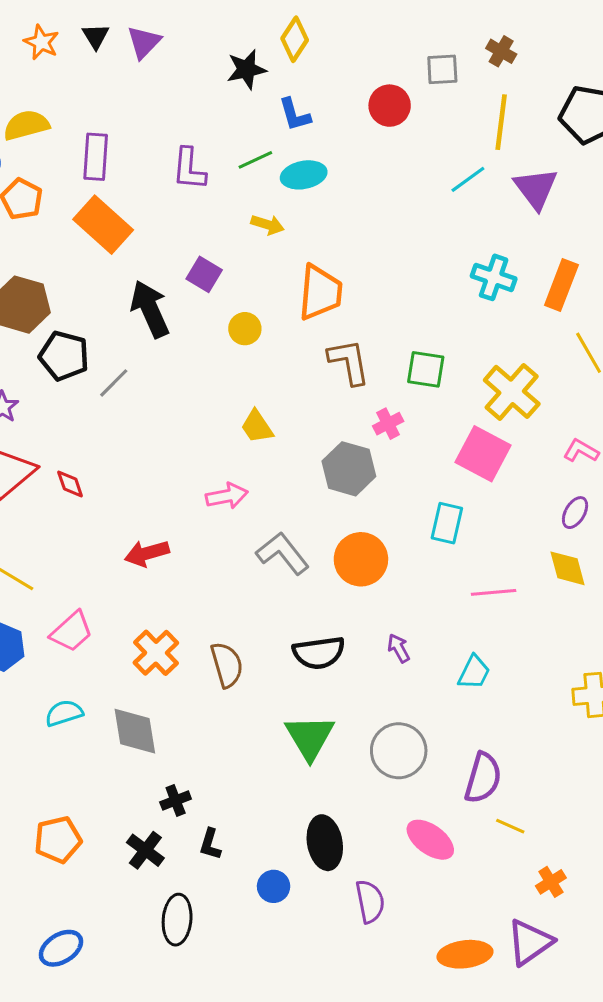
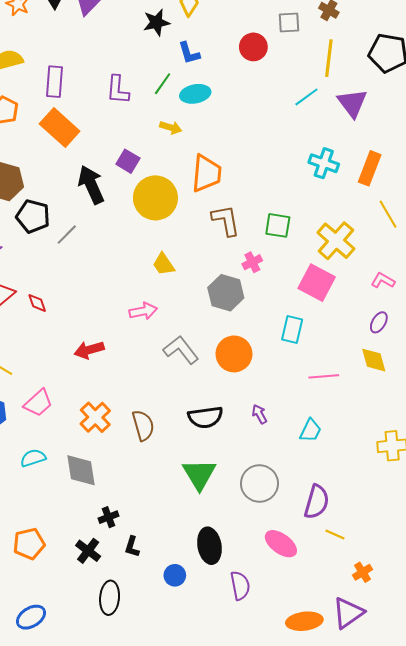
green line: (255, 160) -> (163, 84), turned -30
yellow circle: (245, 329) -> (155, 198), size x2.0

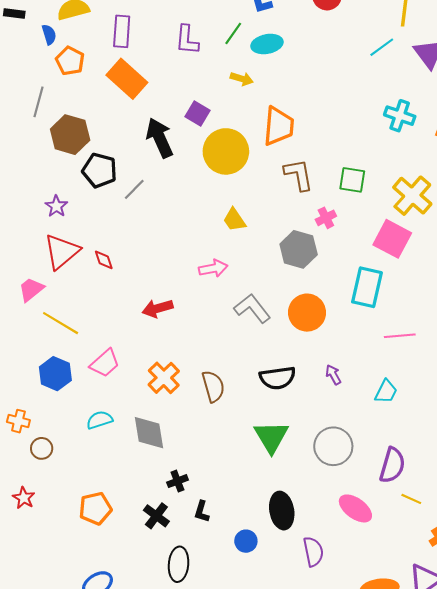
cyan rectangle: (292, 329) -> (367, 287), size x1.4

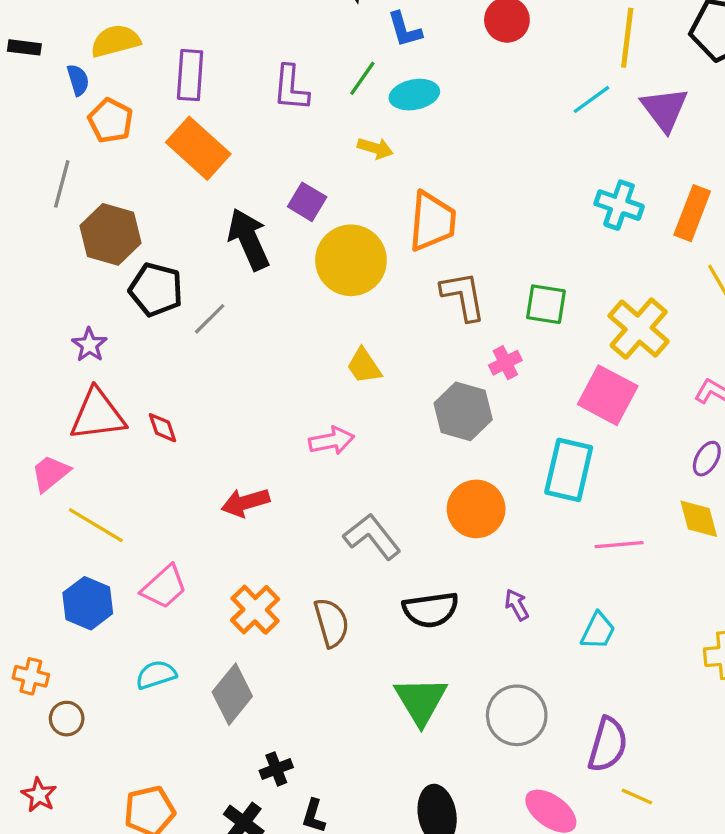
red triangle: (62, 251) -> (97, 415), turned 33
gray L-shape: (252, 308) -> (372, 537), moved
gray diamond: (149, 433) -> (232, 694), turned 48

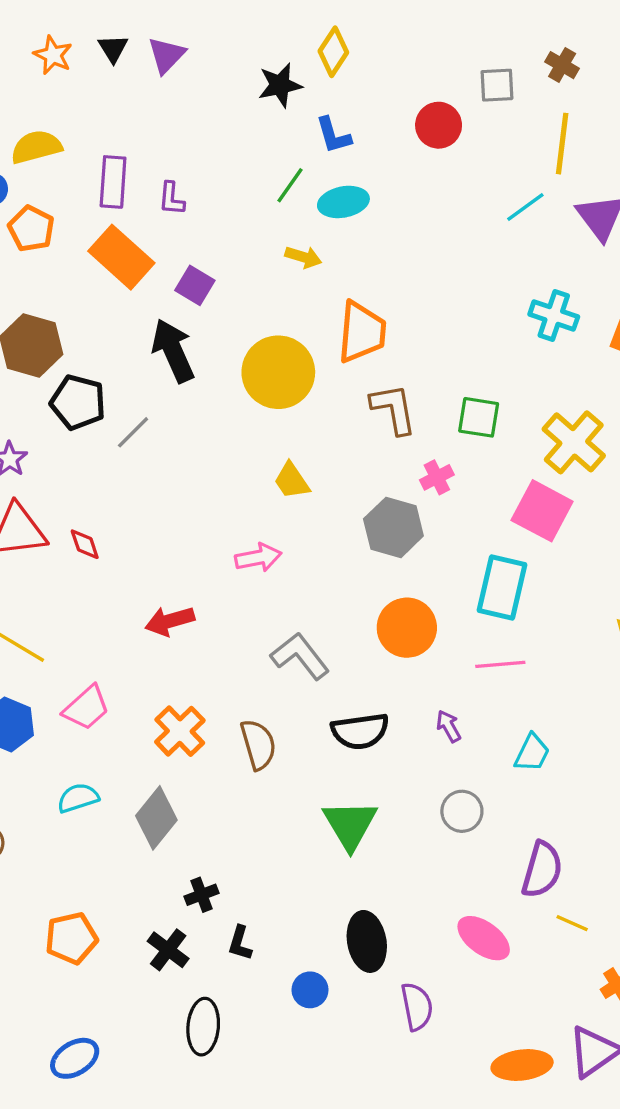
purple L-shape: (291, 88) -> (171, 199), moved, size x0.7
purple square: (307, 202) -> (195, 285), moved
pink line: (619, 545) -> (500, 664), moved
gray circle: (517, 715) -> (462, 811), moved, size x0.7

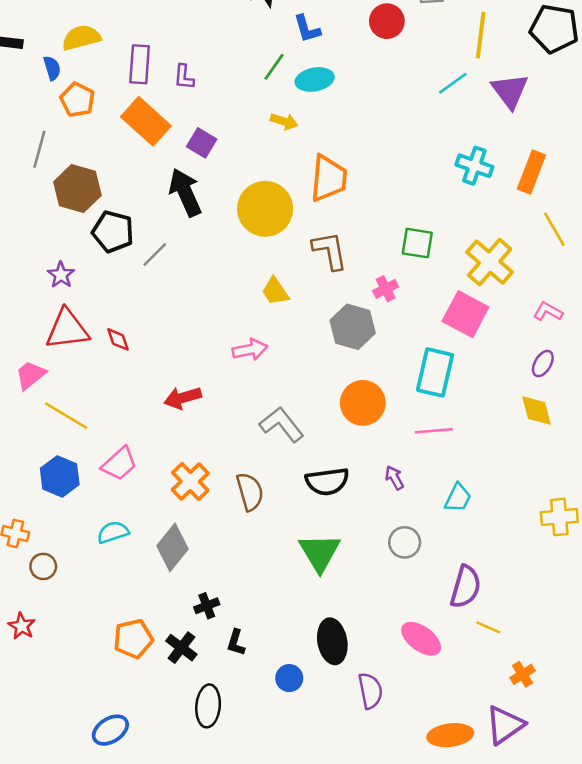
brown L-shape: (393, 409) -> (330, 251), moved
orange pentagon: (71, 938) -> (133, 639), moved

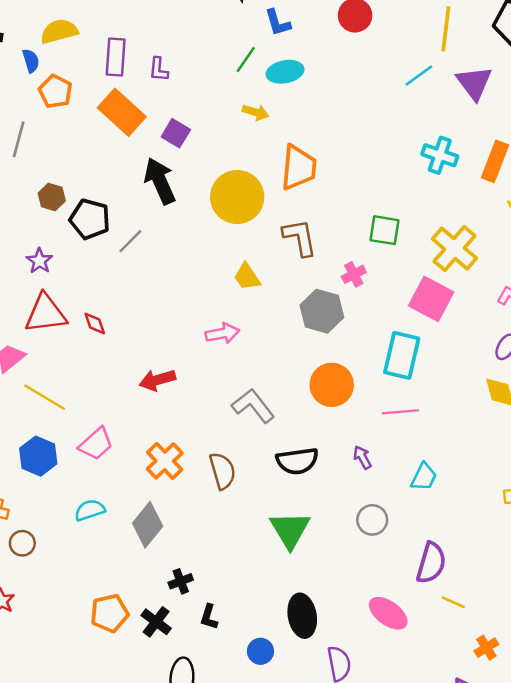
brown hexagon: (77, 189) -> (52, 197), moved, size x0.6

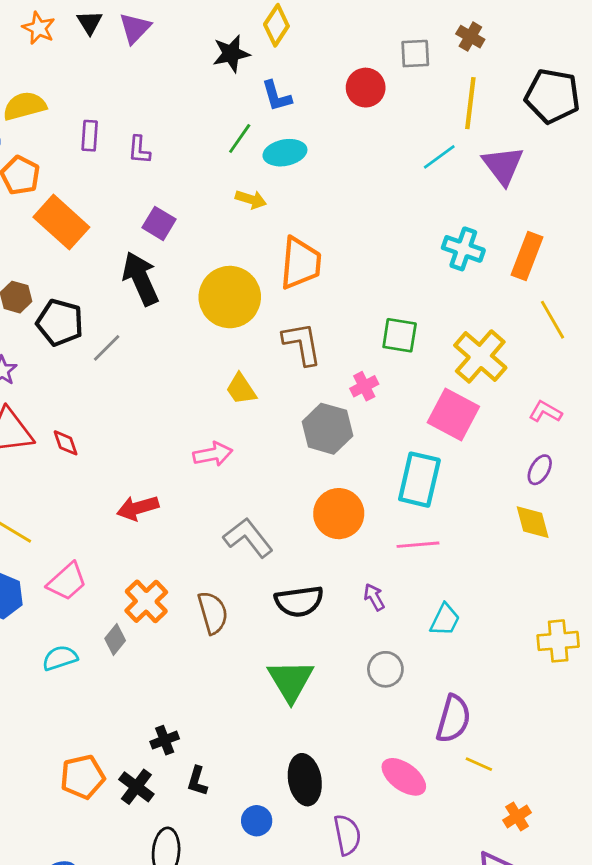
purple rectangle: (116, 57) -> (90, 136), size x0.7
orange rectangle: (122, 112) -> (61, 222), moved
gray diamond: (148, 525) -> (115, 640), moved, size x0.6

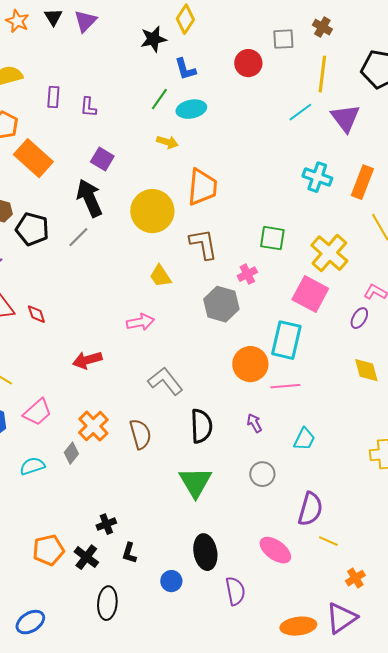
gray line: (107, 348) -> (78, 237), moved
purple ellipse: (540, 470) -> (359, 318), moved
orange circle: (339, 514) -> (250, 364), moved
black semicircle: (299, 601) -> (201, 426), turned -84

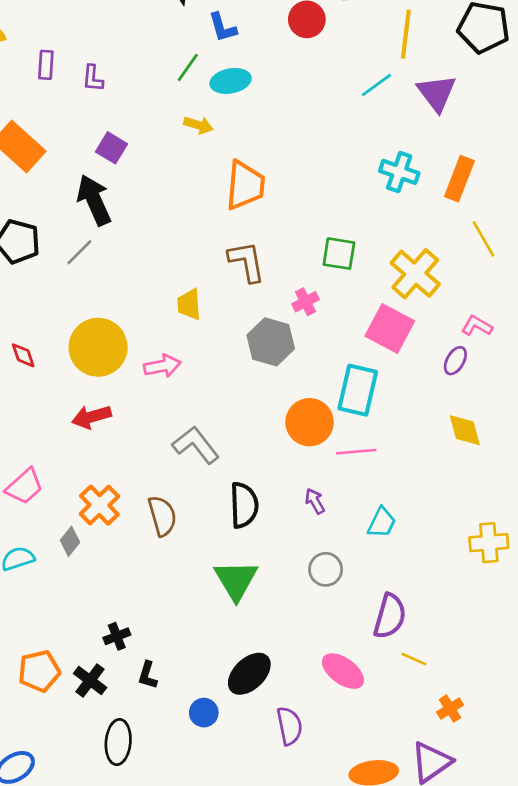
yellow circle: (152, 211) -> (98, 347), moved
yellow trapezoid: (160, 276) -> (189, 304), turned 30
black ellipse: (205, 552) -> (249, 674), turned 56

